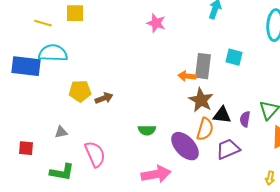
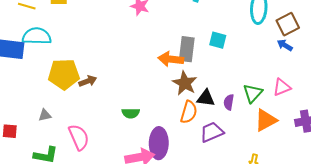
orange arrow: (187, 76) -> (171, 59), size x1.4
yellow pentagon: (80, 91) -> (64, 74), size x1.4
purple ellipse: (185, 146) -> (159, 143), moved, turned 44

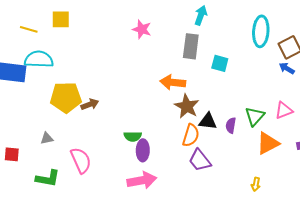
gray rectangle: (187, 49) -> (191, 46), moved
purple trapezoid: (212, 132) -> (200, 160), moved, turned -105
purple ellipse: (159, 143) -> (143, 150), moved, size x0.7

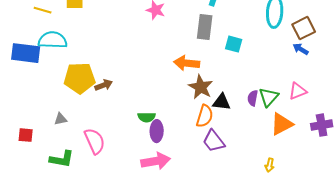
purple semicircle: (231, 125) -> (253, 98), moved

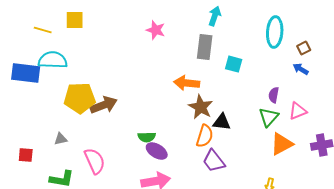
brown square: (304, 28) -> (304, 48), size x0.6
brown arrow: (104, 85) -> (104, 105), size x1.5
purple semicircle: (253, 98) -> (274, 95), moved
purple ellipse: (157, 131) -> (157, 151), turned -60

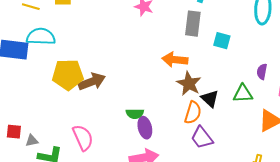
green triangle: (269, 117) -> (243, 94), moved, turned 45
black triangle: (222, 122) -> (210, 99), turned 36
gray triangle: (61, 139) -> (32, 141), moved
purple ellipse: (157, 151) -> (145, 128), turned 45

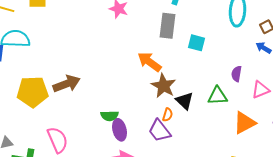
orange arrow: (175, 60) -> (150, 62), turned 30
yellow pentagon: (68, 75) -> (32, 92), moved
orange semicircle: (193, 113) -> (168, 115), size x0.6
purple trapezoid: (202, 138) -> (160, 131), moved

